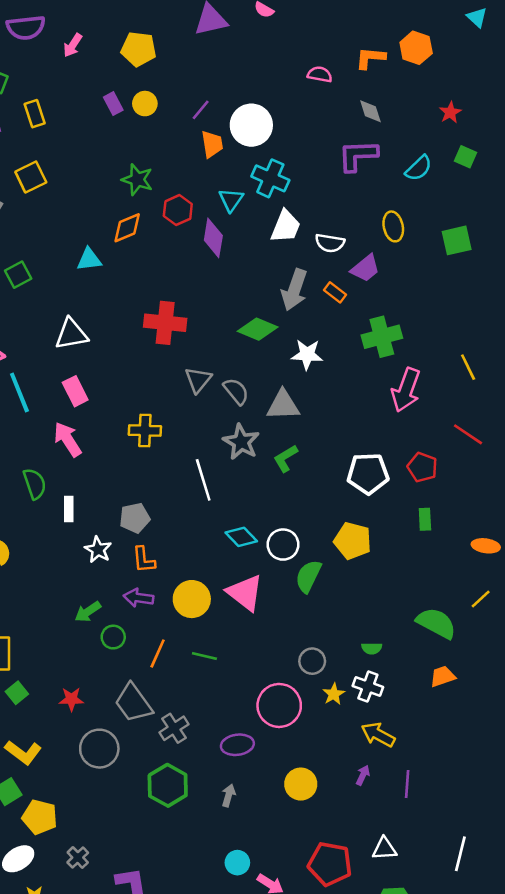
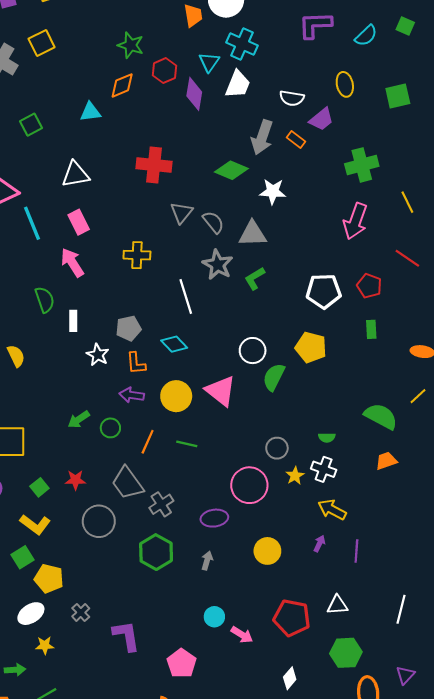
white trapezoid: (286, 226) -> (238, 84), moved
green cross: (382, 337) -> (362, 165), moved
cyan diamond: (241, 537) -> (174, 344), moved
green arrow: (88, 612) -> (79, 419), moved
green square: (17, 693) -> (39, 487), moved

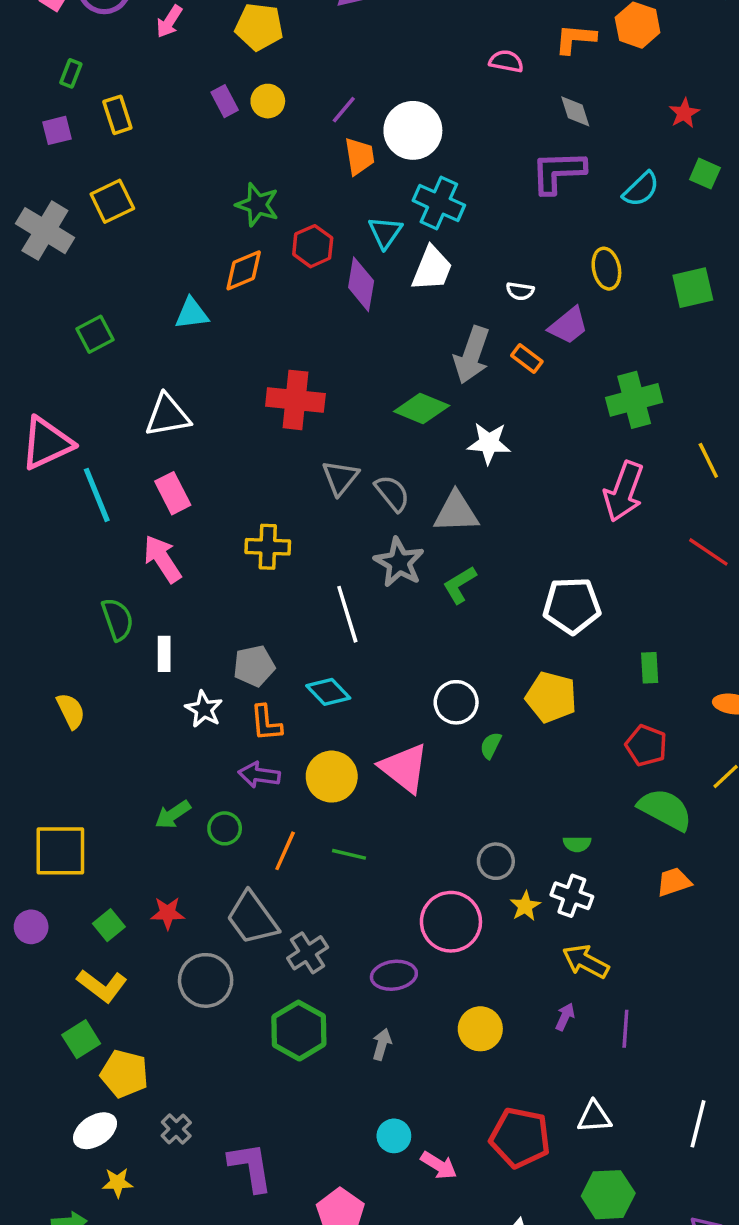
white semicircle: (292, 98) -> (520, 291), size x0.7
red pentagon: (369, 286) -> (646, 745), moved
green semicircle: (274, 377) -> (491, 745), size x0.6

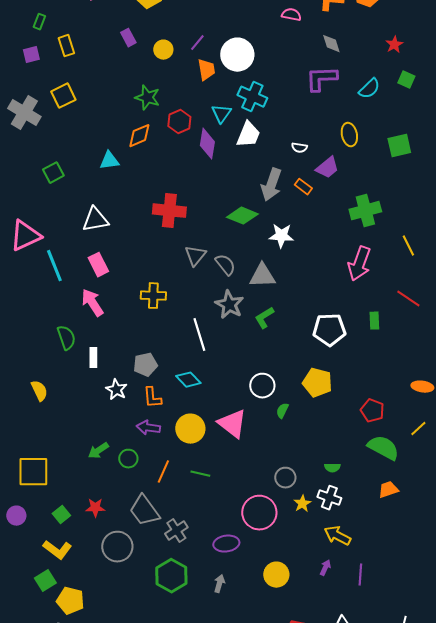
yellow circle: (268, 101) -> (163, 50), moved
green rectangle: (650, 668) -> (374, 321), moved

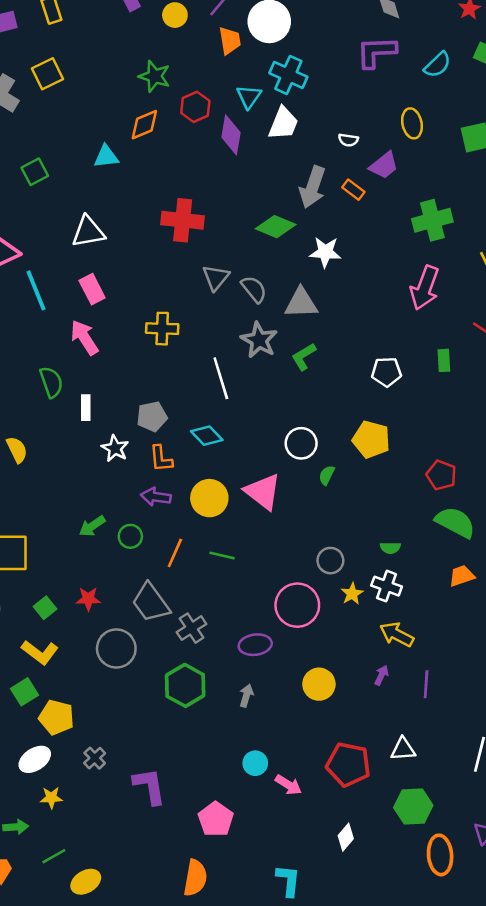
white pentagon: (329, 330) -> (387, 372), size x0.7

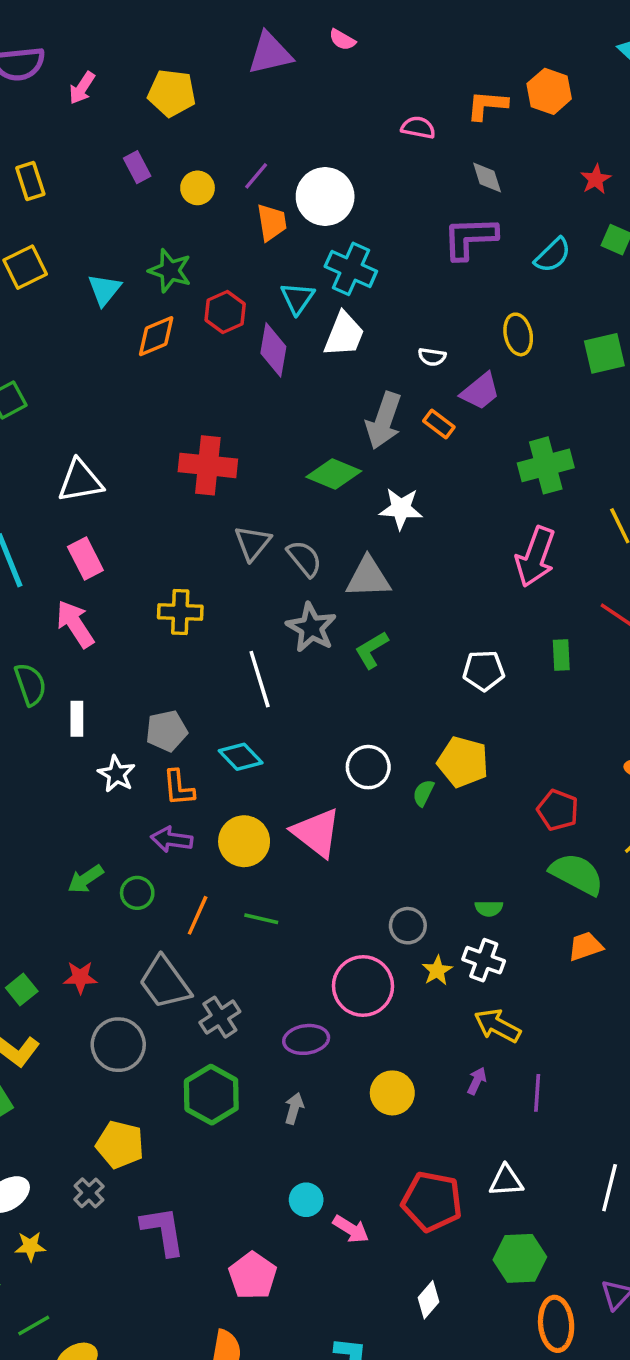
cyan triangle: (106, 157) -> (104, 290), moved, turned -44
green semicircle: (327, 475) -> (423, 793), moved
yellow pentagon: (56, 717) -> (120, 1145), moved

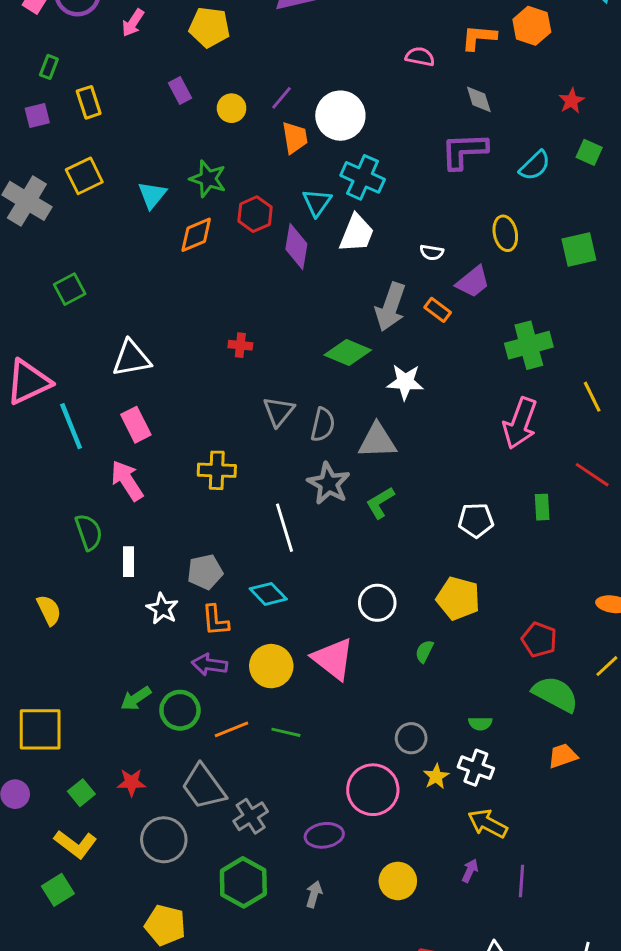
red cross: (208, 465) -> (240, 345), size x0.5
gray semicircle: (304, 559) -> (323, 425), turned 52
green semicircle: (423, 793) -> (424, 651), moved
green circle: (137, 893) -> (180, 710), size x1.4
orange line: (198, 915) -> (232, 729), turned 44

